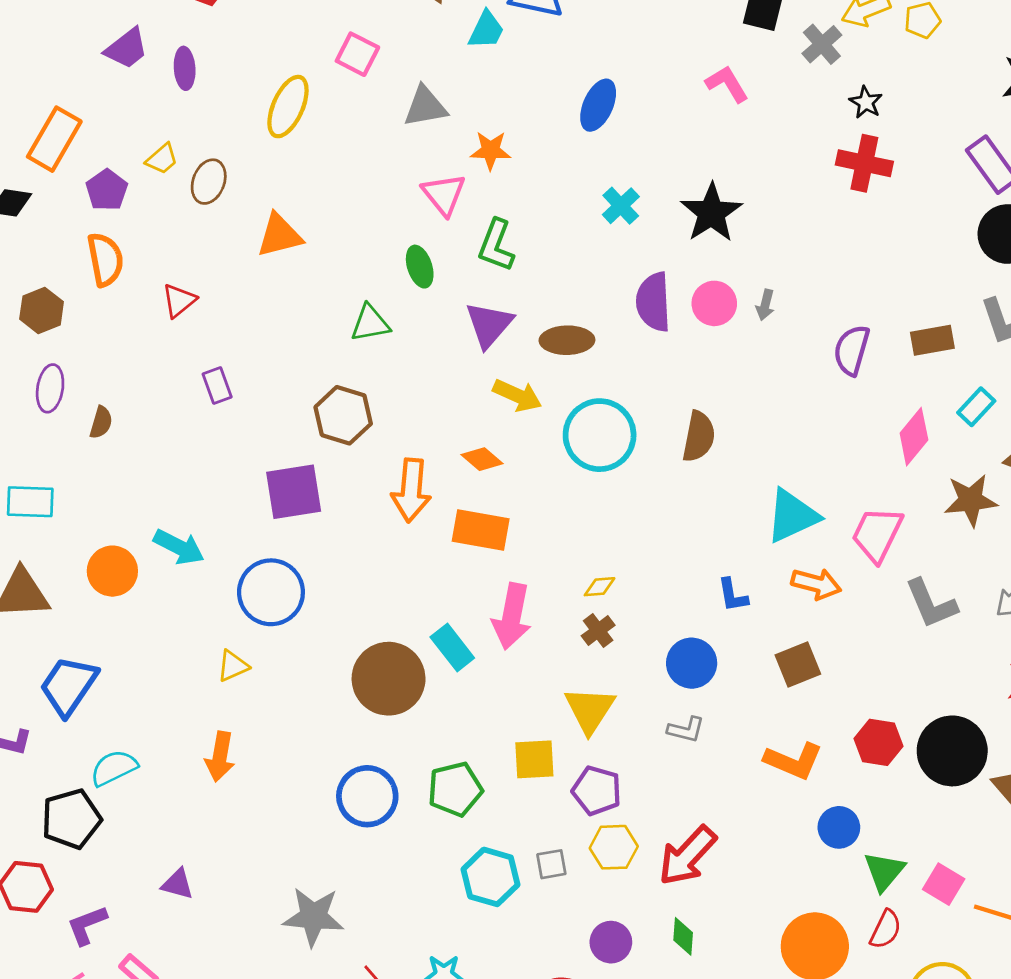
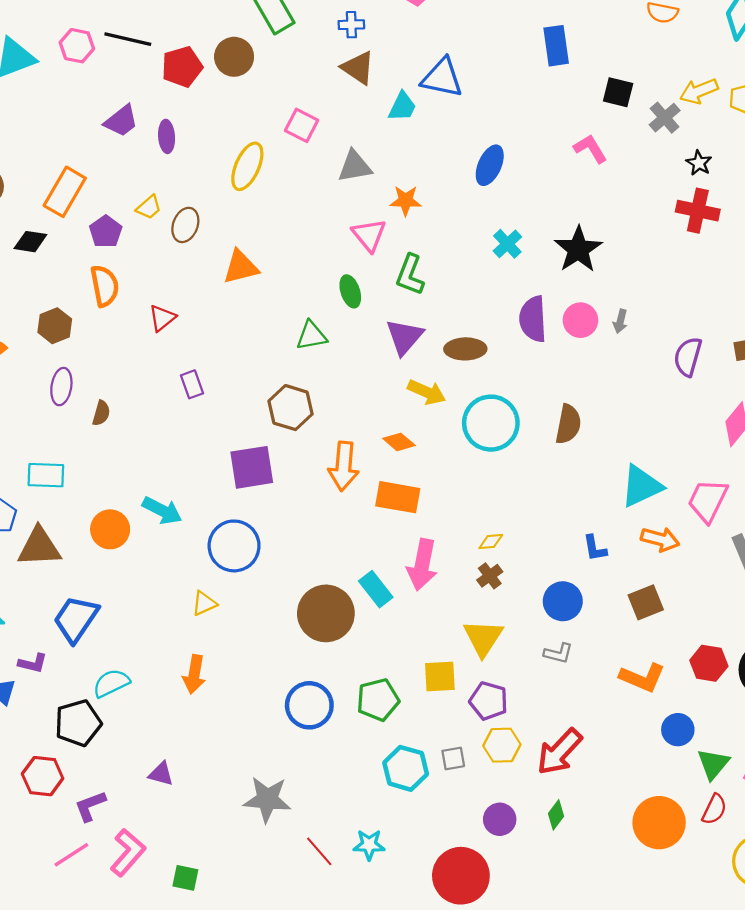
green diamond: (683, 936) -> (556, 815), turned 32

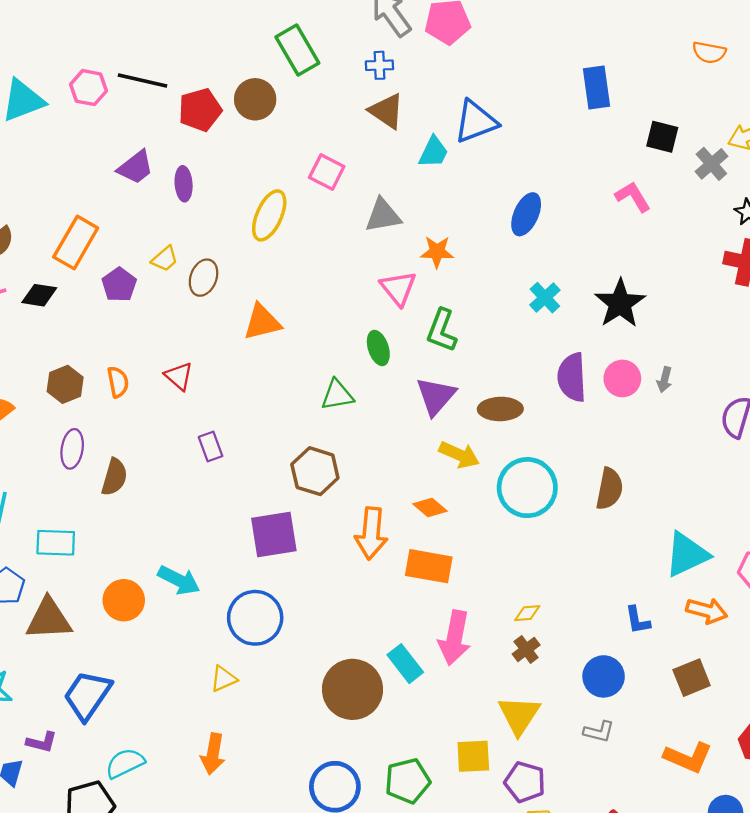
blue triangle: (442, 78) -> (476, 122), turned -33
orange semicircle: (105, 286) -> (118, 382), moved, size x0.7
red triangle: (162, 318) -> (179, 376), turned -40
brown semicircle: (101, 413) -> (114, 477), size x1.4

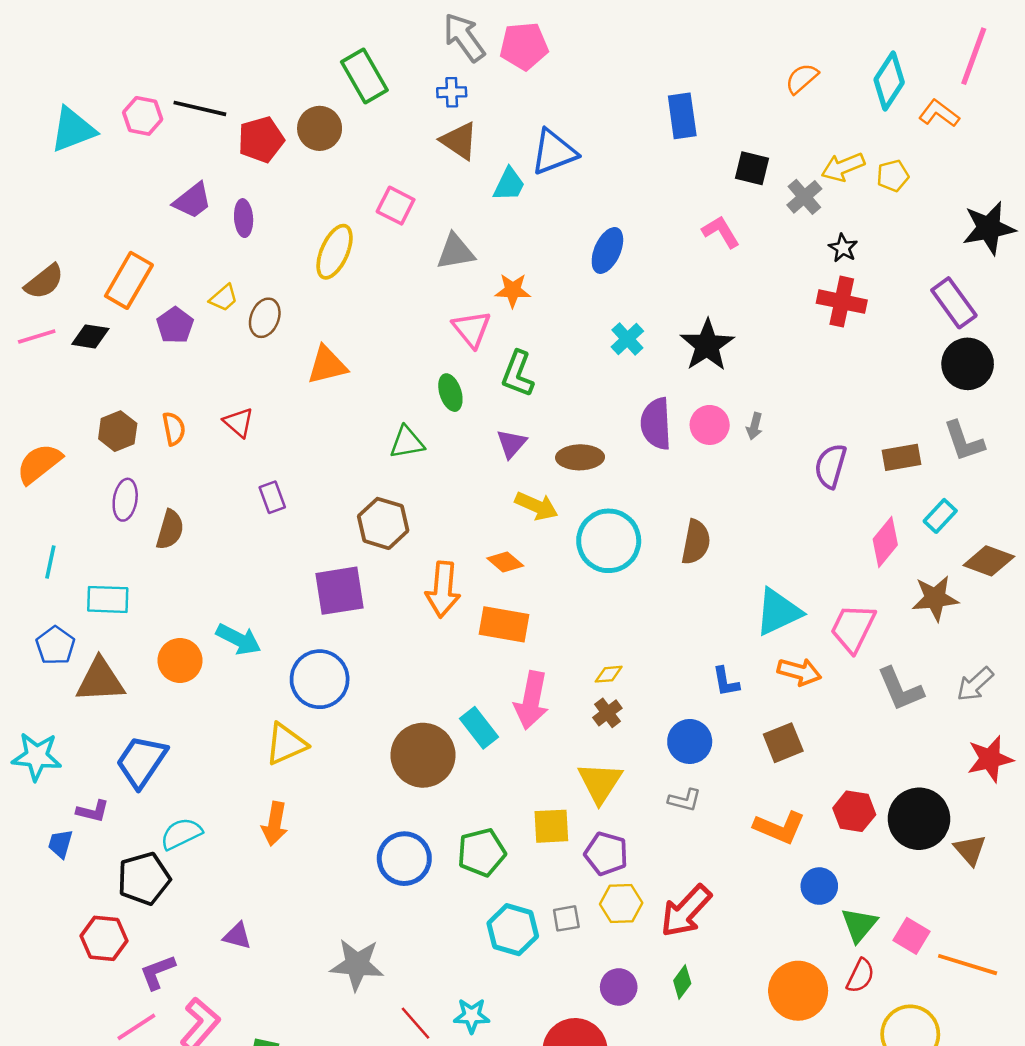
orange semicircle: (709, 52) -> (802, 79), turned 128
purple triangle: (436, 396) -> (511, 444), size x0.7
yellow triangle: (223, 679) -> (286, 744), size x1.5

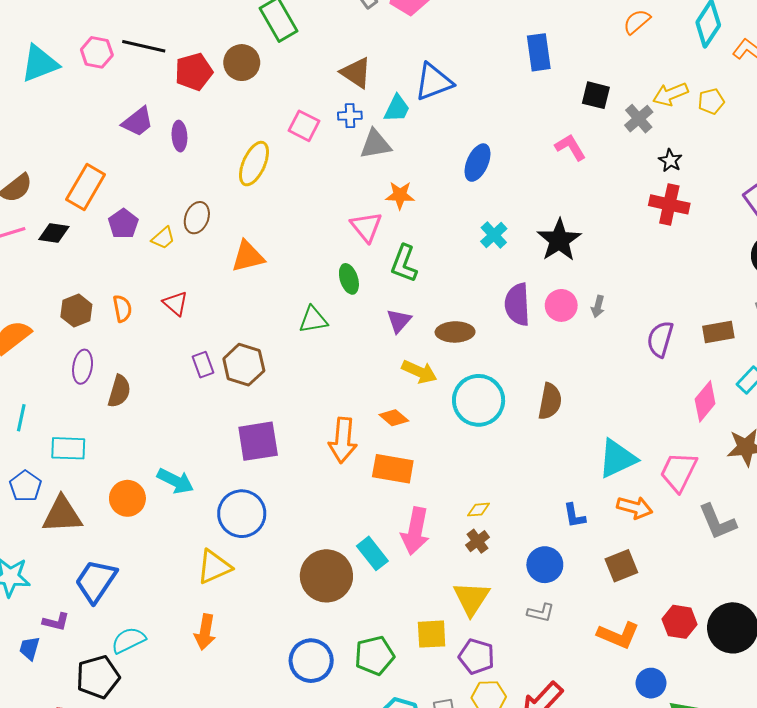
blue cross: (452, 92) -> (350, 116), moved
gray triangle: (455, 252) -> (375, 144), moved
yellow trapezoid: (224, 298) -> (163, 238), moved
brown hexagon: (383, 523) -> (244, 365), moved

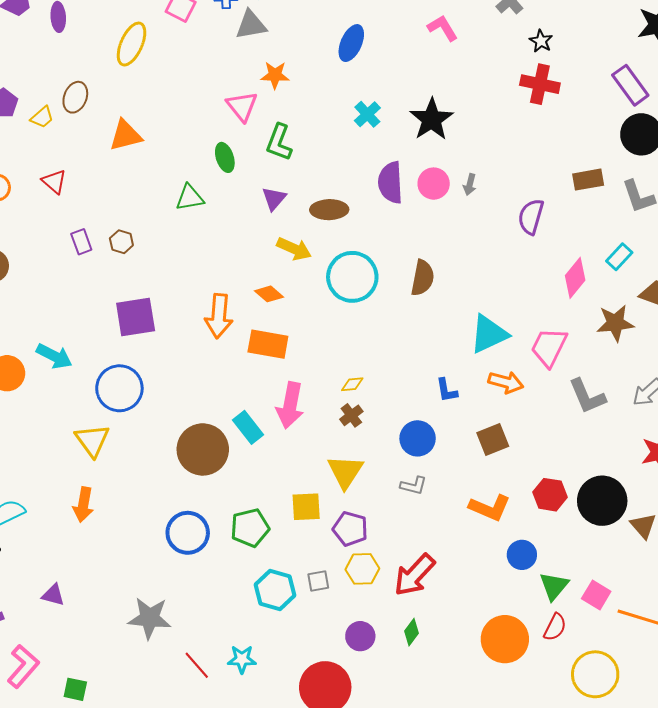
brown rectangle: (718, 332) -> (588, 180), moved
brown hexagon: (244, 365) -> (121, 242), size x0.6
yellow triangle: (214, 567) -> (92, 440), turned -42

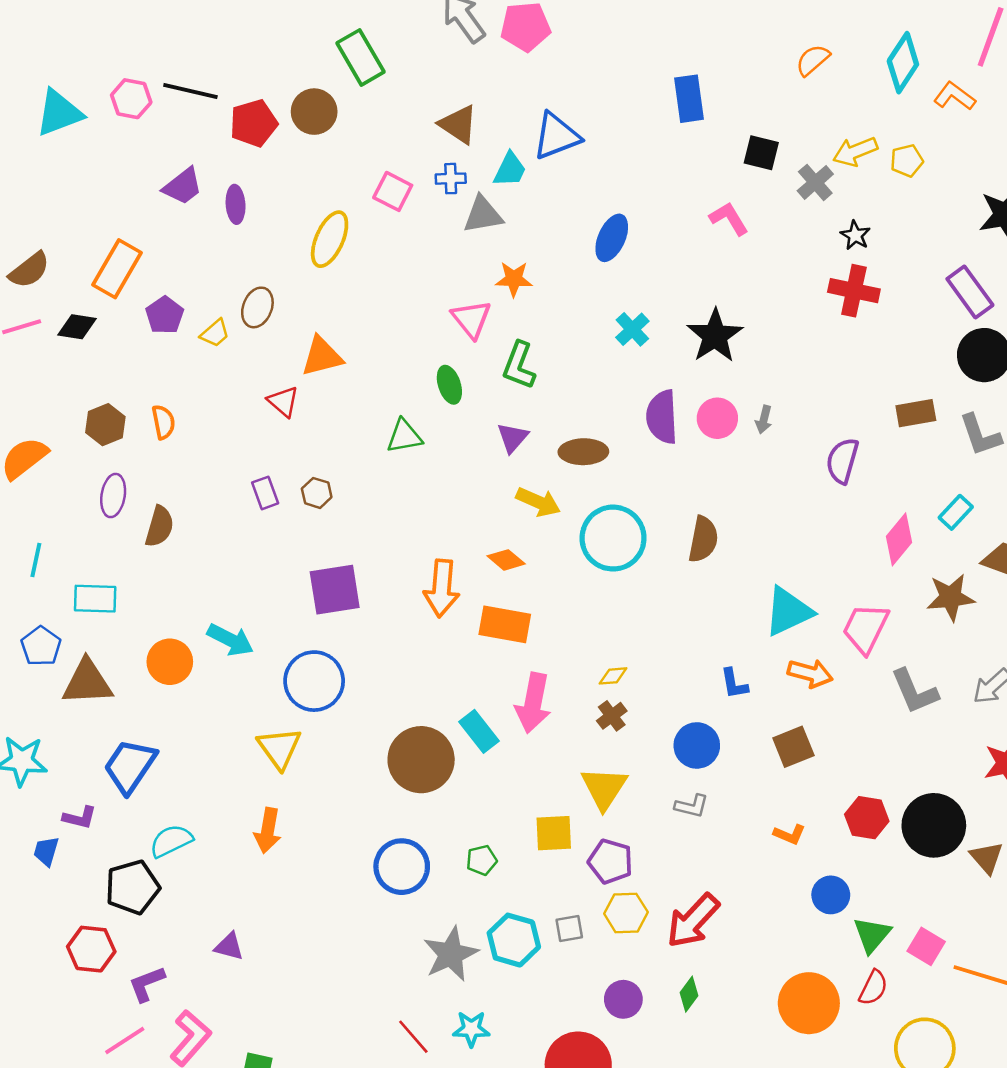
red triangle: (54, 182) -> (283, 401), moved
orange L-shape: (490, 508) -> (790, 834), size x0.6
green pentagon: (250, 528) -> (482, 860), size x0.6
gray star: (150, 618) -> (451, 954), moved, turned -30

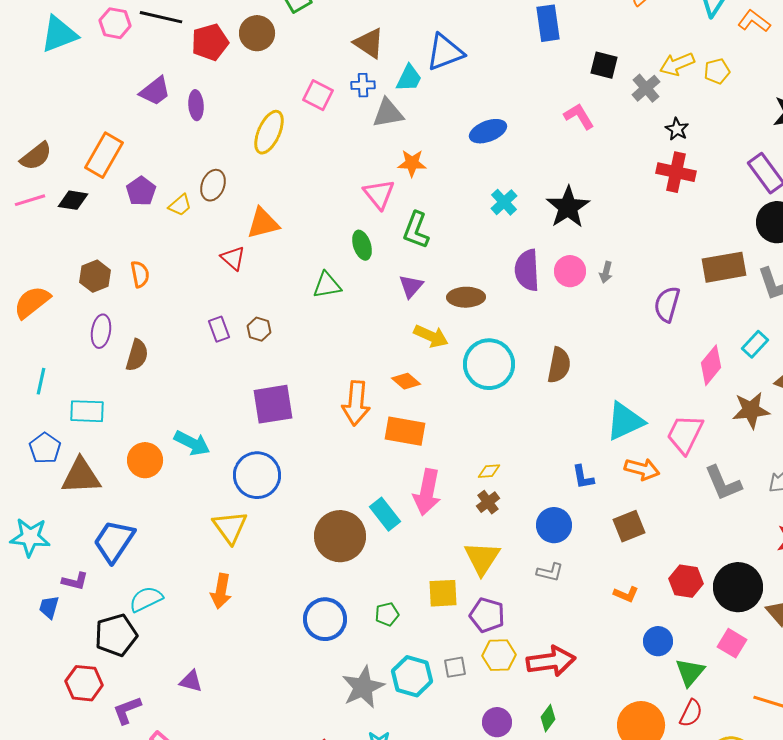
blue ellipse: (612, 238) -> (488, 131), turned 45
brown rectangle: (916, 413) -> (724, 267), size x1.4
red arrow: (693, 921) -> (551, 661), turned -141
pink square: (926, 946) -> (732, 643), moved

